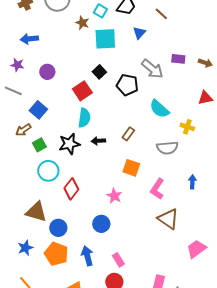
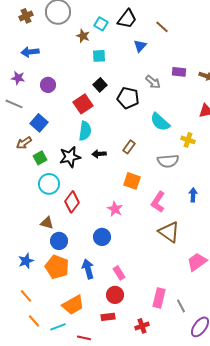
cyan square: (105, 39) -> (99, 56), moved, size x0.6
gray arrow: (152, 69) -> (153, 82), size x0.7
brown triangle: (36, 212) -> (47, 223), moved, size x0.6

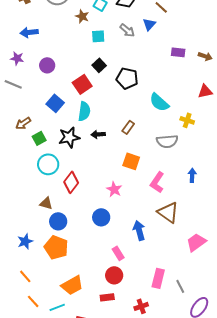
blue triangle: (140, 46) -> (149, 24), moved
gray arrow: (153, 82) -> (127, 30), moved
blue square: (39, 123) -> (55, 103), moved
blue arrow: (88, 269) -> (139, 230), moved

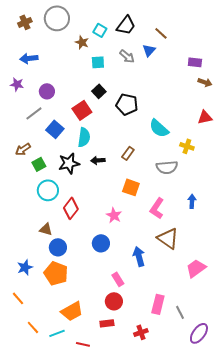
purple rectangle: (178, 52) -> (195, 62), moved
gray line: (13, 84) -> (34, 113), moved, turned -60
orange line: (25, 276) -> (18, 298), moved

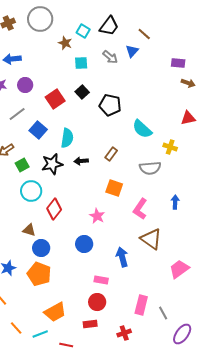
purple circle: (47, 91) -> (25, 85), moved
red square: (82, 110) -> (55, 99), moved
pink rectangle: (118, 279) -> (101, 280), turned -48

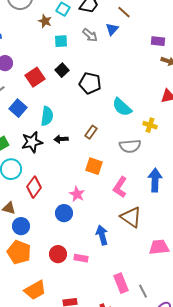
blue arrow: (175, 202) -> (155, 180), size x1.6
blue circle: (84, 244) -> (64, 213), moved
pink trapezoid: (179, 269) -> (159, 247), turned 30
red circle: (97, 302) -> (58, 254), moved
pink rectangle: (141, 305) -> (121, 283), turned -36

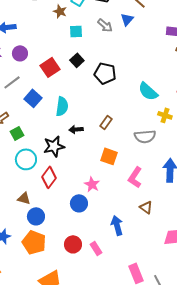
cyan semicircle: (122, 107) -> (148, 91), moved
black star: (32, 142) -> (54, 146), moved
brown triangle: (131, 217) -> (146, 207), size x0.6
pink rectangle: (81, 258) -> (96, 248), turned 48

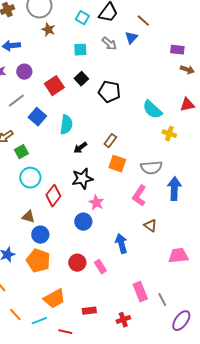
brown star: (60, 11) -> (48, 30), moved
black arrow: (76, 129) -> (80, 148), turned -32
gray semicircle: (145, 136) -> (151, 168), moved
black star: (54, 146) -> (82, 179), moved
orange square: (109, 156) -> (117, 164), moved

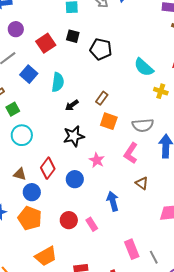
black square: (81, 79) -> (73, 36), turned -32
red diamond: (53, 196) -> (48, 168), moved
pink star: (96, 203) -> (97, 160), moved

